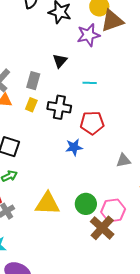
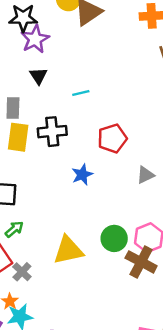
purple star: (88, 35) -> (35, 39), moved
yellow rectangle: (31, 105) -> (18, 137), size x1.6
red pentagon: (92, 123) -> (112, 138), moved

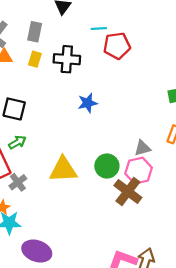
yellow rectangle: (18, 137) -> (35, 59), size x0.6
red pentagon: (112, 138) -> (117, 46), moved
gray triangle: (145, 175) -> (142, 148), moved

